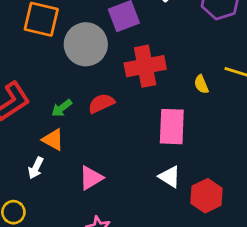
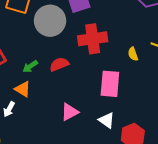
pink triangle: (91, 178) -> (70, 112), moved

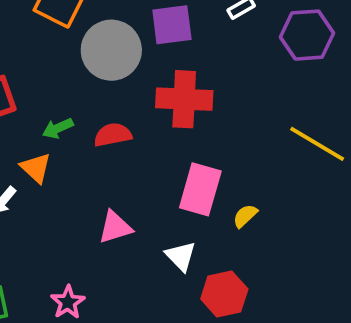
yellow semicircle: (133, 54) -> (245, 216), moved, turned 56

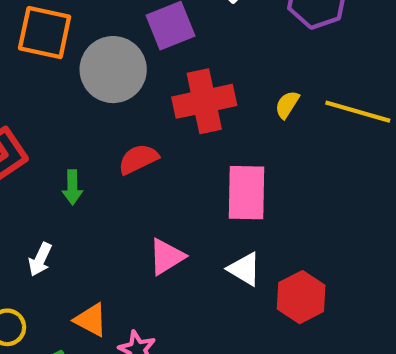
green arrow: (58, 128) -> (72, 187), moved, turned -52
orange triangle: (36, 168) -> (91, 320), moved
yellow semicircle: (245, 216) -> (287, 105), moved

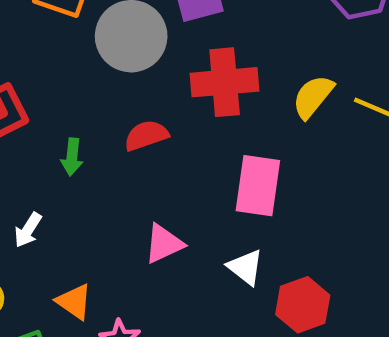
yellow semicircle: (287, 105) -> (313, 97), size x1.5

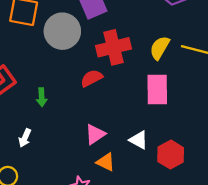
red semicircle: (146, 135) -> (92, 78), moved
pink rectangle: (258, 186) -> (157, 90), moved
orange triangle: (74, 302) -> (106, 162), moved

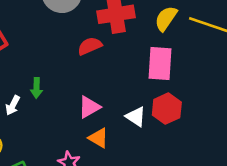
green arrow: (42, 97) -> (37, 88), moved
red hexagon: (171, 155) -> (167, 109), moved

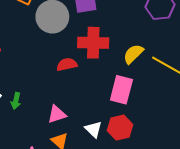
green arrow: (37, 88) -> (16, 101), moved

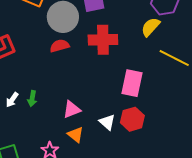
yellow semicircle: (133, 54) -> (151, 27), moved
red semicircle: (67, 64) -> (60, 46), moved

